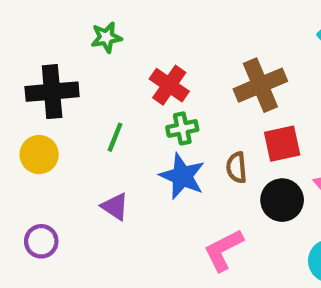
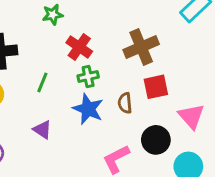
green star: (106, 37) -> (53, 15), moved
black circle: (282, 200) -> (156, 140), moved

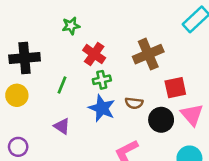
red square: (156, 87) -> (175, 88), moved
brown semicircle: (125, 103) -> (134, 103), turned -78
black circle: (156, 140) -> (161, 120), moved

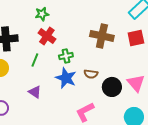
red cross: (94, 54) -> (47, 36), moved
brown cross: (148, 54) -> (102, 36), turned 35
red square: (175, 88) -> (136, 38), moved

